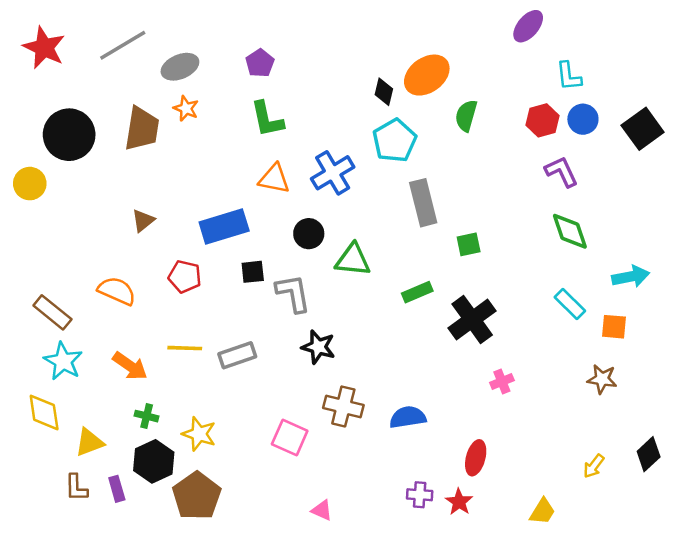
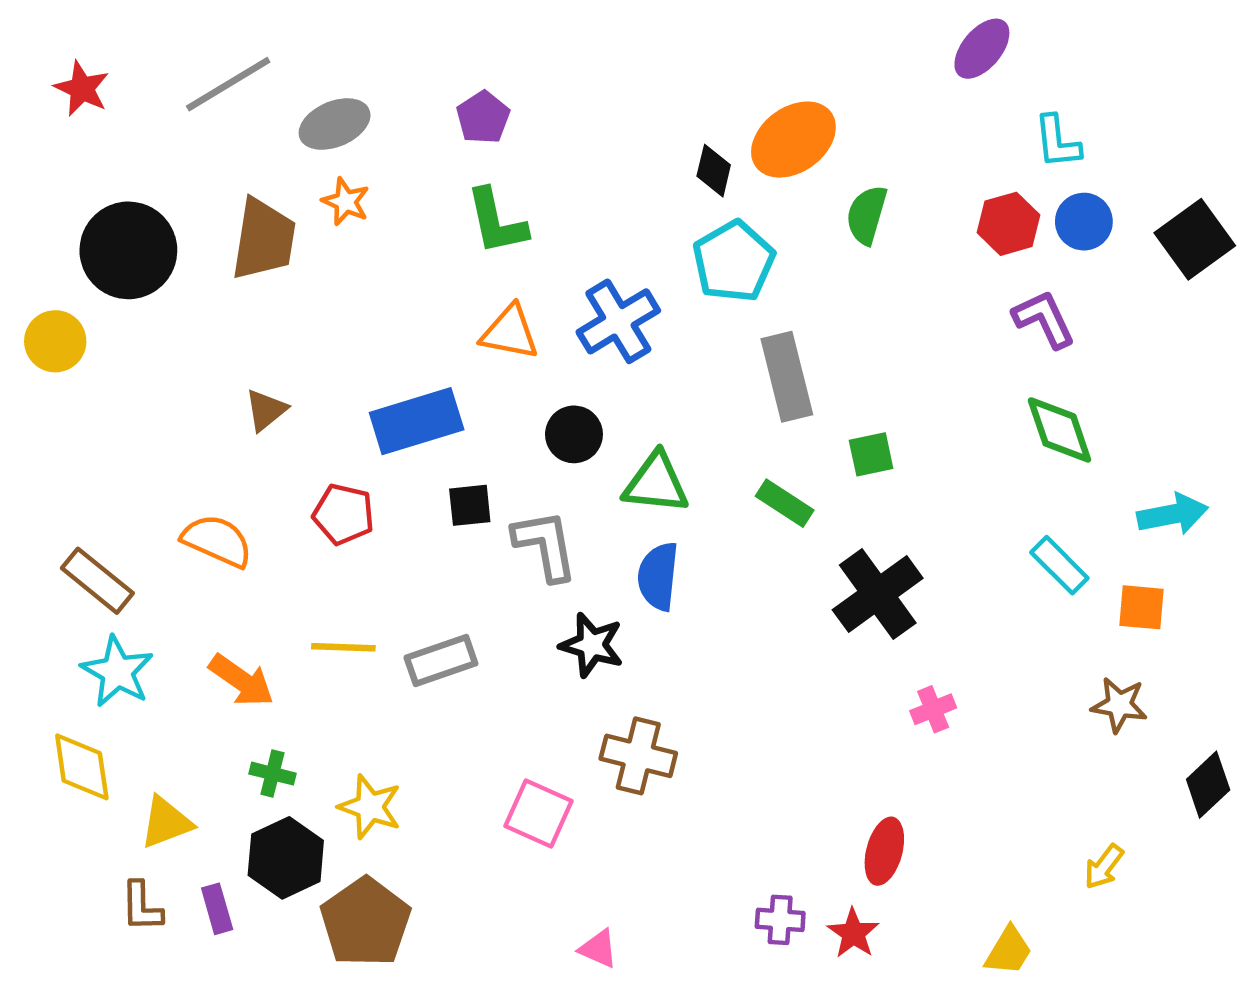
red star: (44, 48) -> (82, 89), size x0.7
green rectangle: (417, 292) -> (785, 503), moved, turned 56
blue semicircle: (408, 417) -> (658, 576), moved, turned -75
black diamond: (649, 454) -> (1208, 785), moved

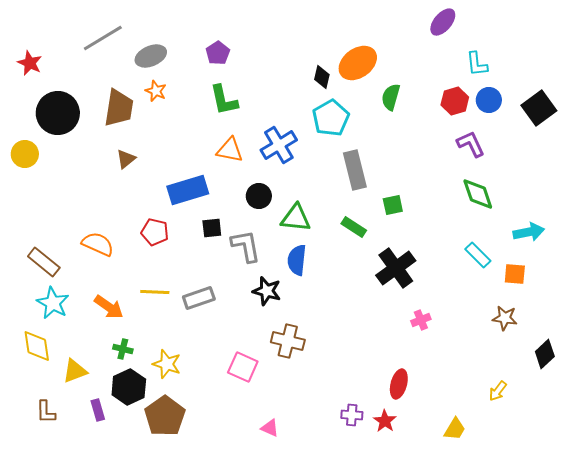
red star: (82, 89) -> (30, 63), moved
brown triangle: (266, 410) -> (126, 159), moved
brown L-shape: (142, 907) -> (46, 412), moved

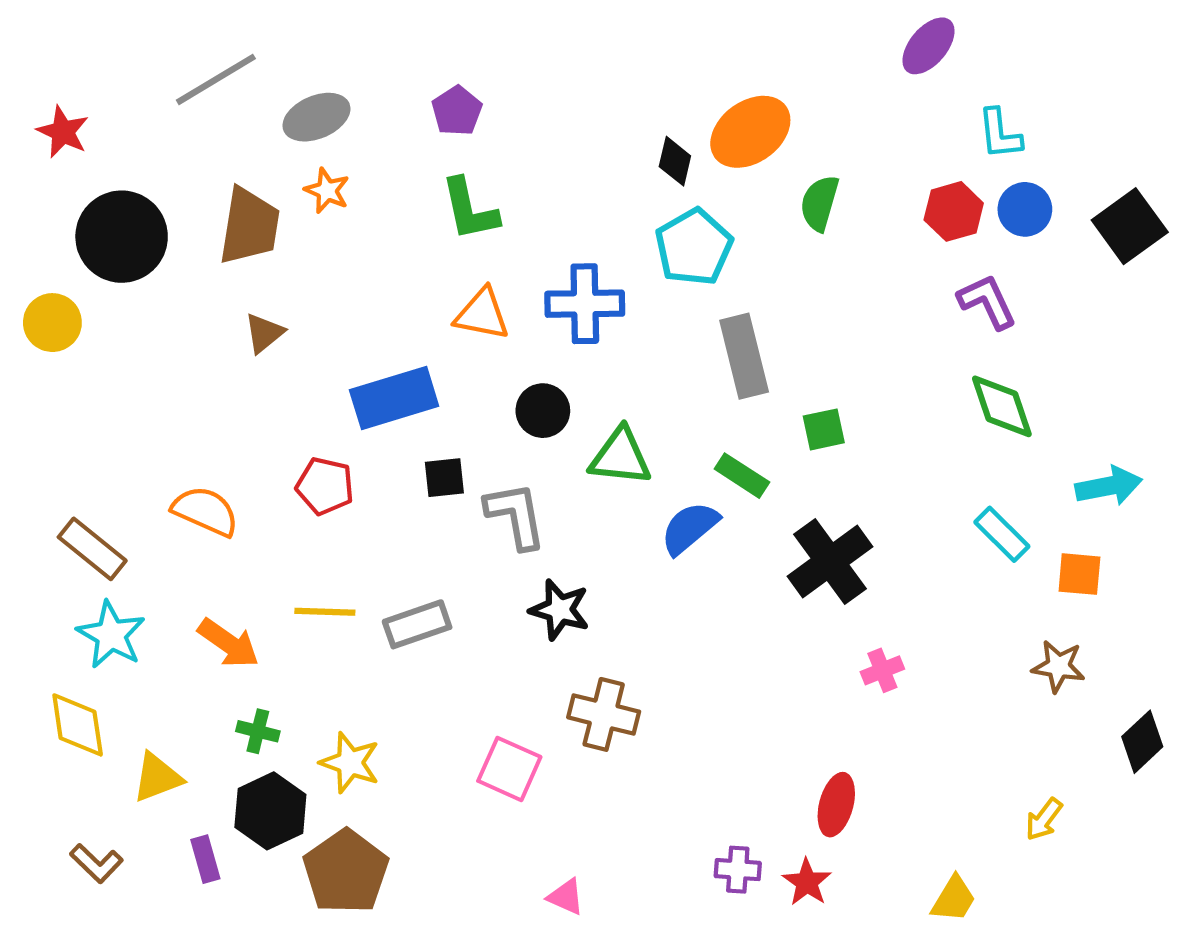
blue cross: (279, 145) -> (585, 304), turned 30
blue semicircle: (297, 260) -> (690, 528), moved, turned 44
brown L-shape: (46, 412) -> (96, 863), turned -45

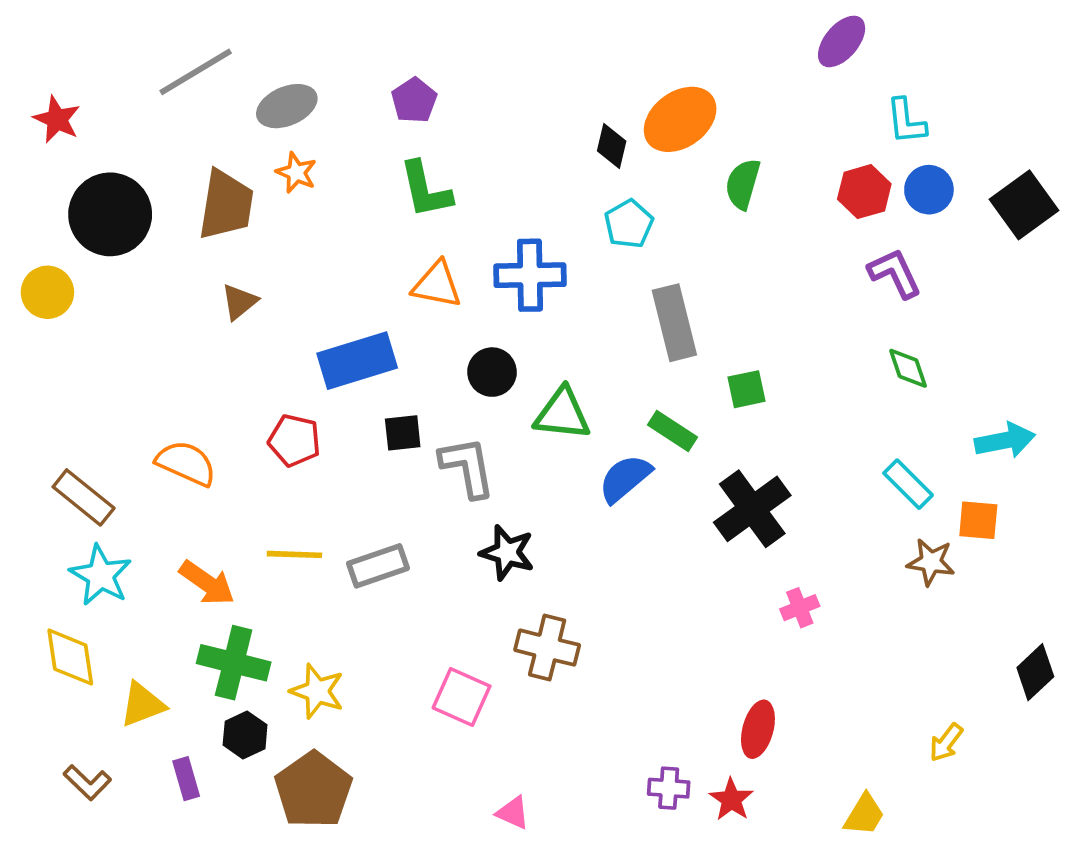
cyan pentagon: (694, 247) -> (629, 224), size x0.7
green diamond: (1002, 406) -> (908, 368), size x0.7
brown star: (1058, 666) -> (931, 562), moved
green cross: (258, 731) -> (234, 663), size x1.8
black hexagon: (270, 811) -> (245, 735), size x0.7

